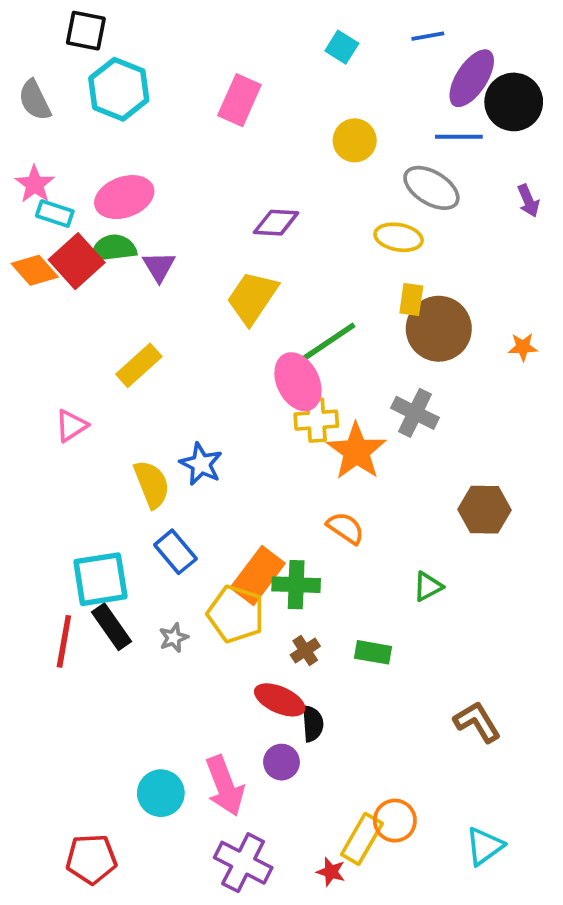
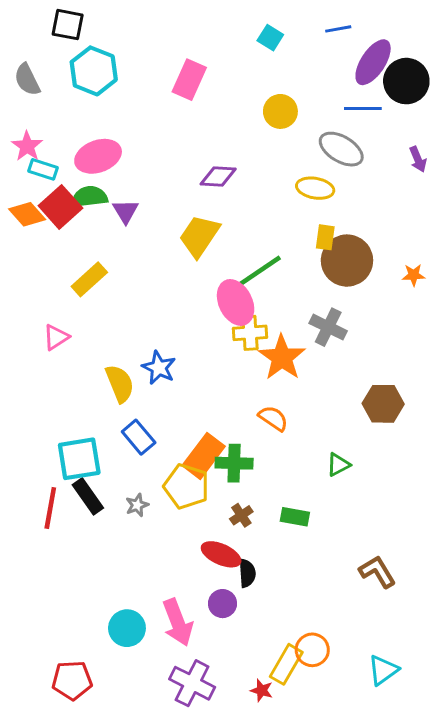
yellow rectangle: (139, 365) -> (89, 279), moved

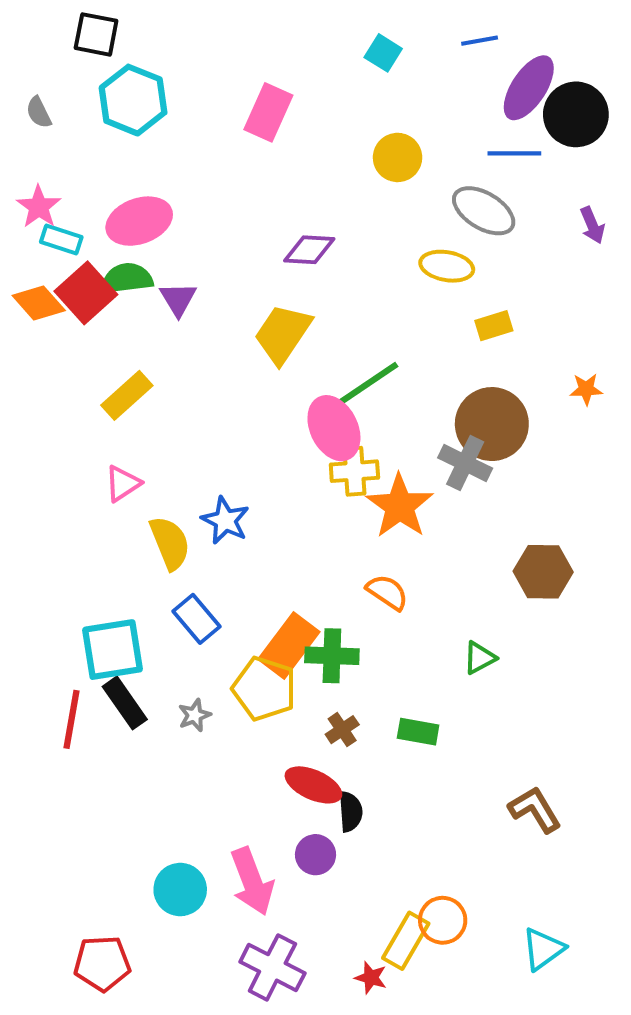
gray semicircle: (27, 80) -> (39, 112), size x0.7
yellow rectangle: (325, 237) -> (494, 326), moved, turned 65
brown circle: (347, 261) -> (492, 424), moved
pink triangle: (56, 337) -> (123, 484), moved

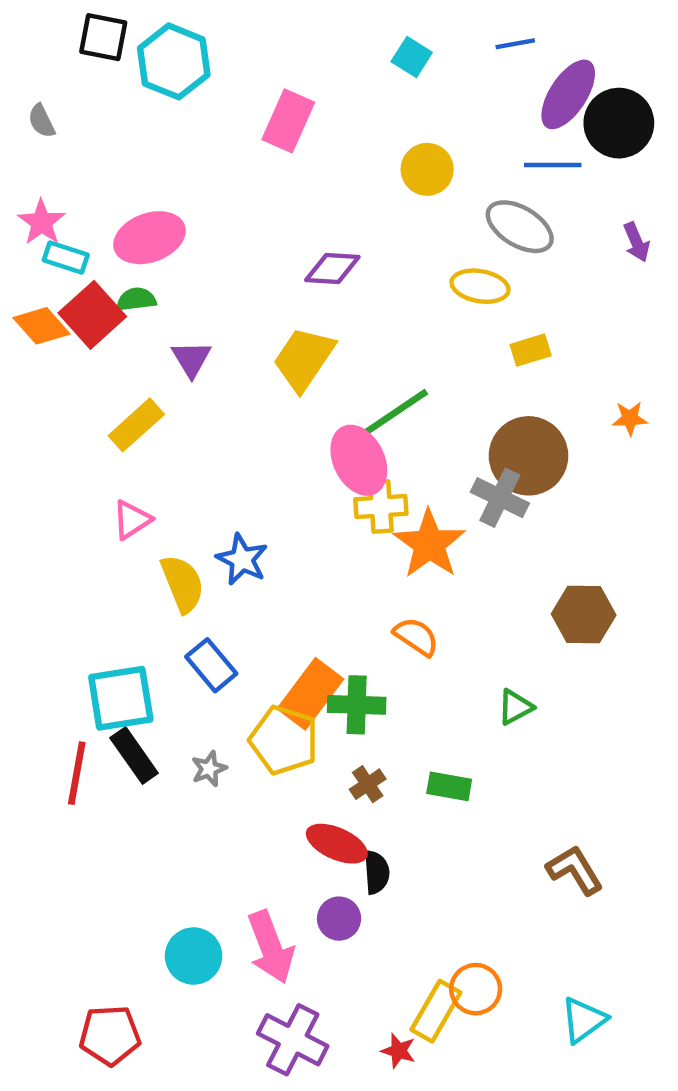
cyan hexagon: (133, 100) -> (174, 61), moved
green semicircle: (127, 278) -> (136, 299), size x0.7
purple triangle: (178, 299) -> (191, 359), moved

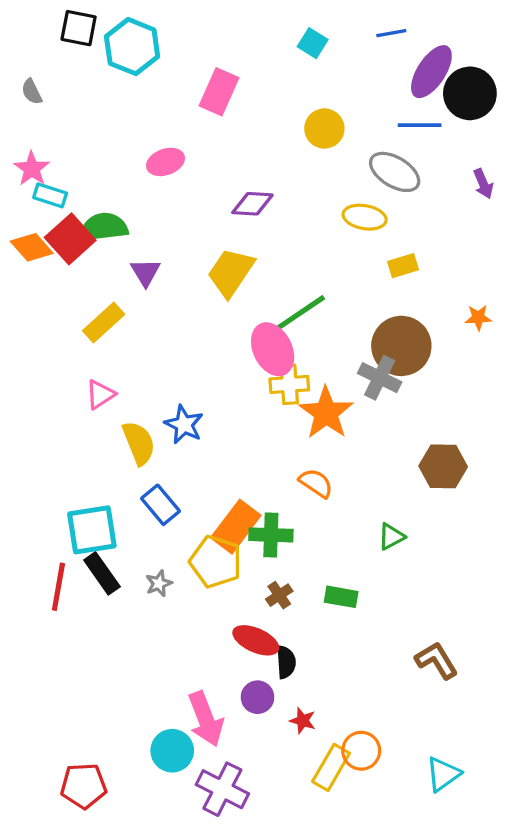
pink ellipse: (149, 238) -> (166, 162), moved, size x0.7
green semicircle: (136, 299) -> (104, 227), size x1.6
cyan circle: (194, 956) -> (172, 751), moved
red star: (398, 1051) -> (303, 721), moved

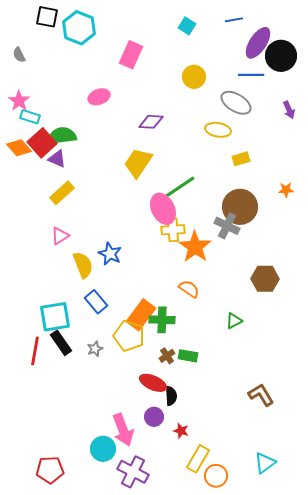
purple triangle: (145, 272) -> (57, 159), moved, turned -36
green rectangle: (341, 597) -> (188, 356), moved
orange circle: (361, 751) -> (216, 476), moved

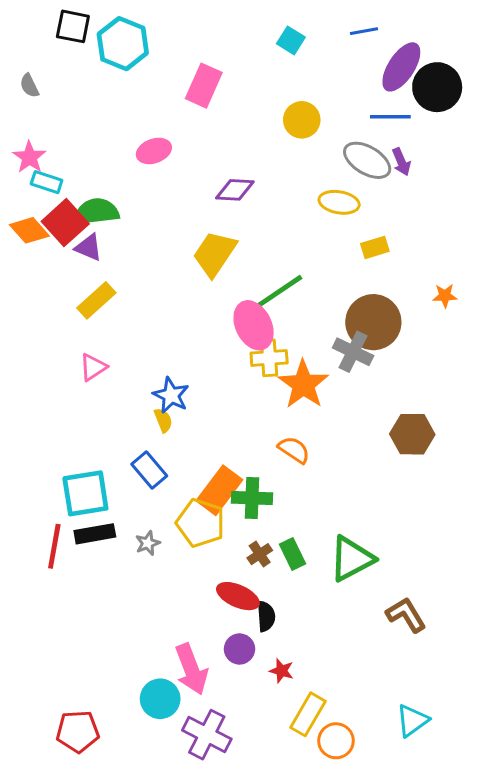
purple arrow: (289, 110) -> (401, 162), moved
yellow semicircle: (83, 265) -> (163, 420), moved, size x0.6
green triangle: (234, 321) -> (352, 559), moved, size x1.8
black rectangle: (61, 343) -> (95, 534), turned -65
green rectangle: (188, 356) -> (292, 554), turned 54

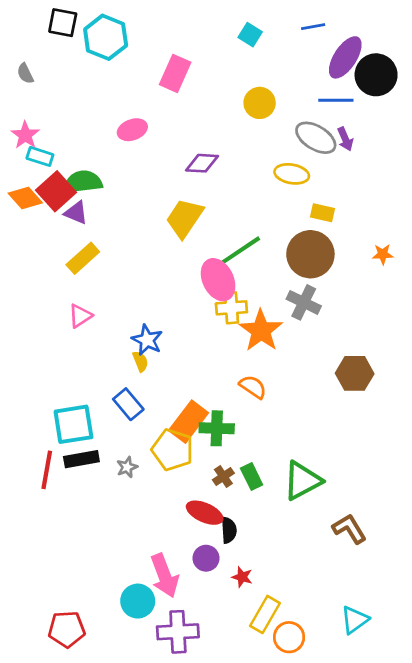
yellow rectangle: (375, 247) -> (322, 213), turned 30
brown circle: (373, 322) -> (310, 254), moved
purple cross: (207, 735) -> (178, 632), turned -30

